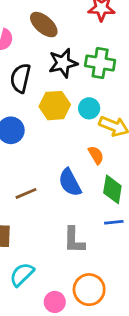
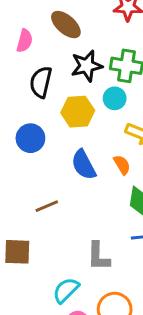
cyan circle: (89, 108) -> (115, 98), moved
blue semicircle: (70, 182) -> (84, 165), moved
cyan semicircle: (22, 274) -> (66, 290), moved

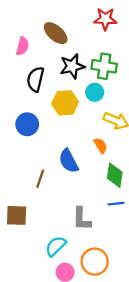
blue semicircle: (84, 165) -> (69, 161), moved
brown line: (47, 206) -> (40, 179), turned -48

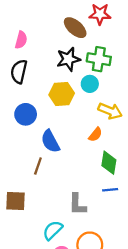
brown ellipse: (56, 33) -> (75, 28), moved
black semicircle: (35, 79) -> (19, 72), moved
orange semicircle: (101, 146) -> (95, 135), turned 70
blue semicircle: (69, 161) -> (50, 141), moved

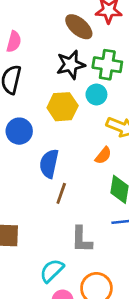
blue semicircle: (50, 141) -> (49, 164), turned 40
brown line: (38, 166) -> (61, 193), moved

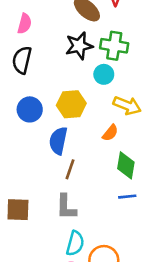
yellow hexagon: (63, 107) -> (71, 104), moved
gray L-shape: (82, 239) -> (66, 207), moved
cyan semicircle: (52, 271) -> (75, 243), moved, turned 150

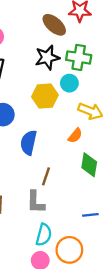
yellow hexagon: (71, 104) -> (45, 96), moved
brown line: (70, 169) -> (46, 176), moved
blue line: (127, 197) -> (90, 215), moved

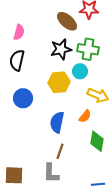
blue semicircle: (29, 143) -> (57, 122), moved

